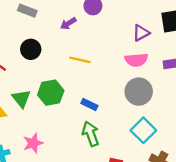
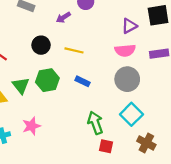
black circle: (31, 49) -> (41, 45), moved
blue rectangle: (89, 104) -> (83, 81), moved
green arrow: (91, 134) -> (95, 123), moved

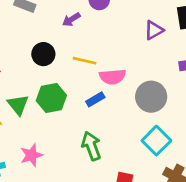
pink semicircle: (125, 50) -> (113, 77), moved
blue rectangle: (83, 81) -> (95, 99), turned -56
green arrow: (95, 123) -> (91, 146), moved

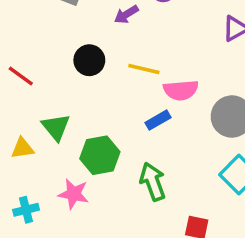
green hexagon: (51, 98) -> (100, 155), moved
pink star: (31, 155) -> (73, 194), turned 30

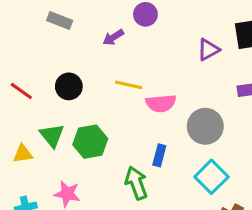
black circle: (89, 60) -> (69, 86), moved
blue rectangle: (158, 120) -> (159, 155), moved, turned -45
green hexagon: (100, 155) -> (90, 142), moved

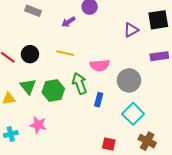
yellow line: (129, 85) -> (65, 53), moved
black circle: (69, 86) -> (30, 54), moved
green arrow: (136, 183) -> (79, 83), moved

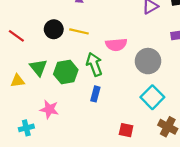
black circle: (30, 54) -> (54, 29), moved
blue rectangle: (99, 100) -> (95, 94), moved
cyan cross: (11, 134) -> (26, 128), moved

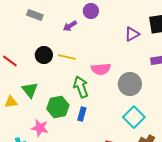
green hexagon: (66, 72) -> (58, 107), moved

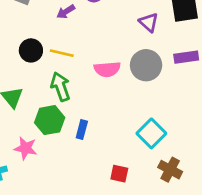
purple triangle: (132, 34) -> (149, 22), turned -49
gray circle: (130, 84) -> (146, 65), moved
green arrow: (81, 87) -> (60, 87), moved

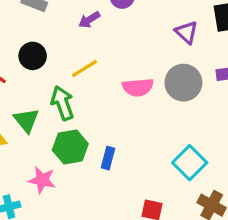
black circle: (31, 50) -> (33, 56), moved
yellow line: (62, 53) -> (84, 68), turned -45
green arrow: (60, 87) -> (62, 103), moved

